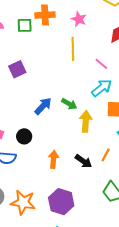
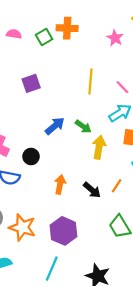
pink star: (79, 19) -> (115, 38), moved
green square: (25, 25) -> (44, 37), turned -35
yellow line: (73, 49) -> (90, 82), moved

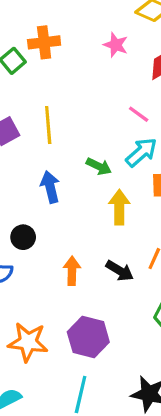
yellow line: (90, 82) -> (48, 125), moved
blue arrow: (55, 126) -> (50, 187), turned -54
green arrow: (83, 126) -> (99, 166), moved

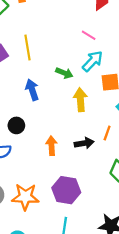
black arrow: (120, 271) -> (84, 143), turned -36

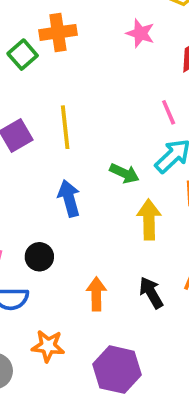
pink line: (89, 35) -> (169, 112), turned 32
black arrow: (84, 143) -> (151, 293), turned -114
orange star: (25, 197) -> (48, 346), moved, size x0.7

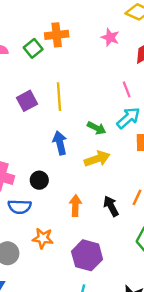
yellow arrow: (149, 220) -> (97, 159), moved, turned 70

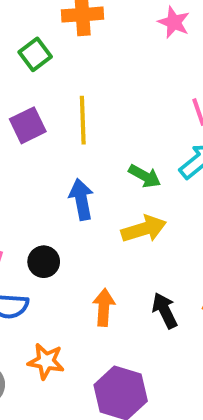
green square: (33, 48) -> (35, 54), moved

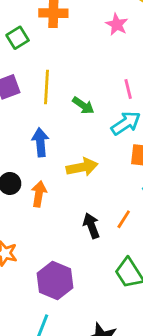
green arrow: (145, 176) -> (83, 105), moved
orange arrow: (104, 307) -> (39, 194), moved

